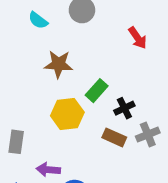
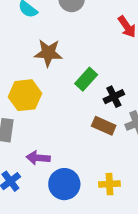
yellow hexagon: (67, 114) -> (25, 95), moved

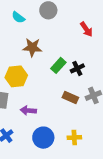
black cross: (114, 97) -> (77, 68), moved
purple arrow: (38, 158) -> (28, 110), moved

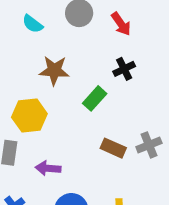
red arrow: (86, 29) -> (121, 24), moved
black cross: (77, 68) -> (124, 69), moved

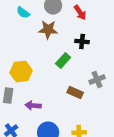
black cross: (124, 69) -> (82, 42), turned 32
brown star: (54, 70) -> (48, 30), moved
gray cross: (149, 145) -> (97, 80), moved

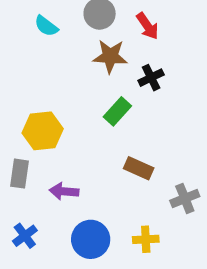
brown star: (48, 30) -> (110, 56), moved
black cross: (82, 42) -> (151, 78), turned -32
gray cross: (97, 80) -> (185, 198), moved

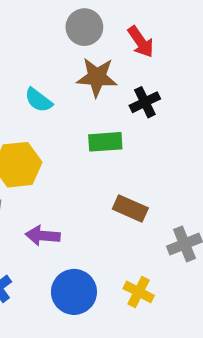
cyan semicircle: (46, 26) -> (39, 100), moved
green rectangle: (117, 111) -> (105, 142), turned 44
yellow cross: (146, 239) -> (139, 292), turned 30

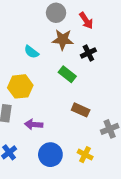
green rectangle: (105, 142) -> (67, 74), turned 42

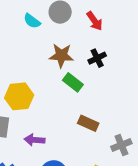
brown star: (63, 40) -> (61, 56), moved
cyan semicircle: (31, 52) -> (32, 21), moved

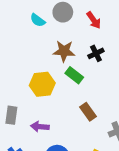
yellow hexagon: (19, 96) -> (42, 84), moved
brown rectangle: (88, 123) -> (88, 112), turned 30

